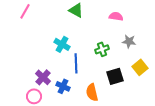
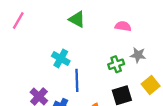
green cross: (102, 49) -> (116, 64), moved

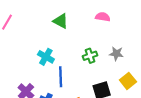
pink semicircle: (123, 26) -> (103, 17), moved
green cross: (116, 64) -> (90, 56), moved

